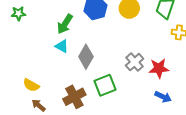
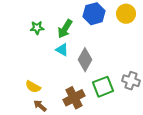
green star: (18, 13) -> (37, 28), moved
gray cross: (135, 62) -> (131, 81), moved, turned -30

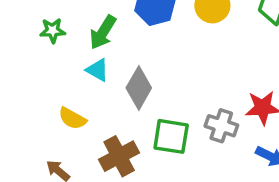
yellow semicircle: (33, 87) -> (72, 118), moved
green square: (103, 87) -> (171, 136), turned 30

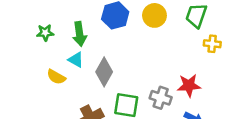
green arrow: (103, 32) -> (80, 34), turned -40
yellow semicircle: (72, 118) -> (56, 77), moved

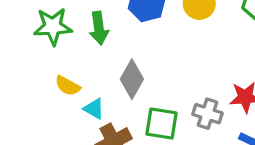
green star: (45, 33) -> (53, 26), size x1.6
cyan triangle: (76, 60) -> (94, 109), moved

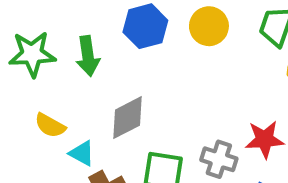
gray diamond: (132, 79) -> (128, 118), turned 33

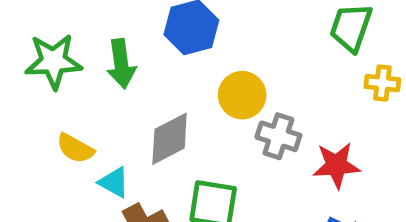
yellow circle: (209, 26) -> (242, 95), moved
gray cross: (219, 159) -> (278, 136), moved

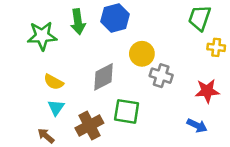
green arrow: (121, 64) -> (78, 22), moved
red star: (336, 165) -> (207, 91), moved
cyan triangle: (114, 182) -> (56, 108), moved, turned 36

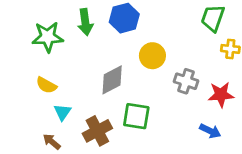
gray cross: (161, 76) -> (186, 81), moved
yellow semicircle: (54, 82) -> (46, 85), moved

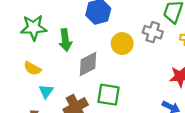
green arrow: (85, 22) -> (65, 40), moved
gray cross: (186, 81) -> (153, 32), moved

